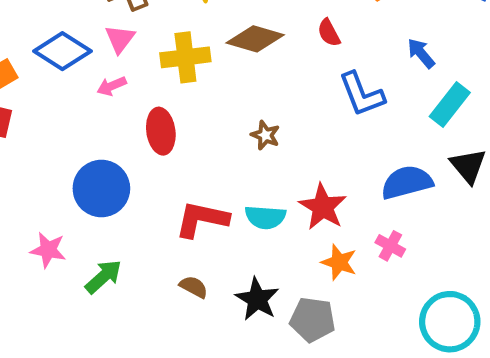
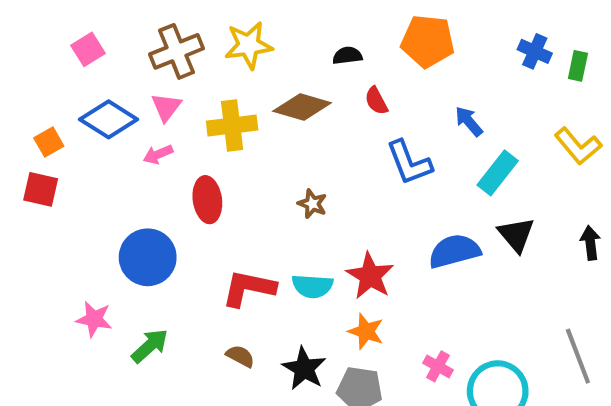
pink cross: (390, 246) -> (438, 366), moved
orange star: (339, 262) -> (366, 331), moved

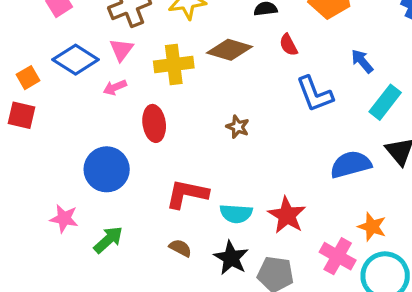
red star: (370, 276) -> (287, 215), moved
cyan semicircle: (312, 286) -> (236, 214), moved
orange star: (366, 331) -> (372, 227), moved
pink cross: (438, 366) -> (338, 256), size x1.5

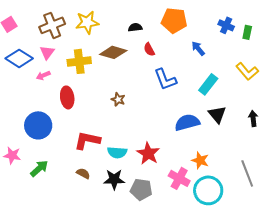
blue arrow: (362, 61) -> (198, 48), moved
black star: (231, 258) -> (114, 179), turned -30

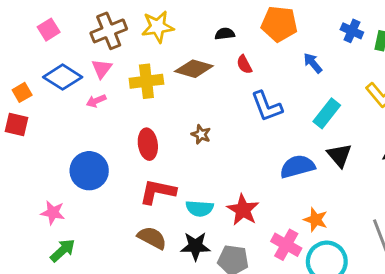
red ellipse: (67, 97) -> (148, 144), moved
green arrow: (39, 168) -> (63, 250), moved
brown semicircle: (83, 173) -> (152, 238), size x1.5

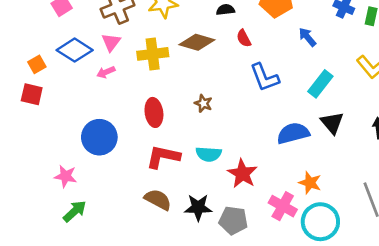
cyan semicircle: (200, 208) -> (209, 154), moved

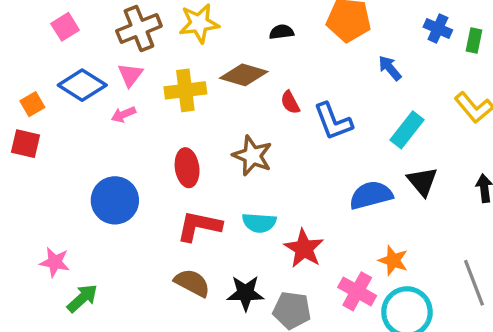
red semicircle: (244, 38) -> (290, 102), moved
brown star: (203, 103) -> (252, 156), size x1.6
pink star: (66, 176) -> (55, 262), moved

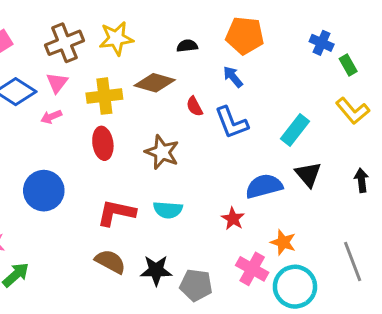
green rectangle: (474, 41) -> (348, 65), moved, turned -42
blue arrow: (390, 68) -> (233, 77), moved
red ellipse: (187, 168) -> (103, 143), moved
red star: (304, 248) -> (233, 219), moved, size x0.7

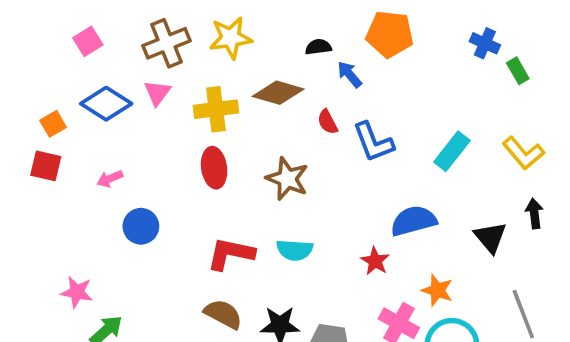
blue arrow: (233, 77) -> (350, 74), moved
yellow L-shape: (353, 111) -> (523, 153), moved
pink arrow: (51, 117) -> (110, 179), moved
black triangle: (308, 174) -> (490, 237), moved
blue circle: (44, 191) -> (141, 226), size x0.7

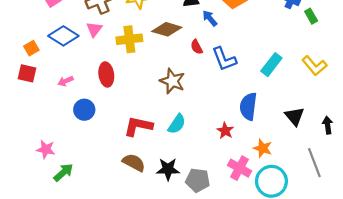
red ellipse: (214, 168) -> (106, 74), moved
black arrow: (534, 213) -> (328, 125), moved
blue semicircle: (414, 221) -> (248, 106), turned -68
cyan semicircle: (295, 250) -> (177, 124), turned -60

